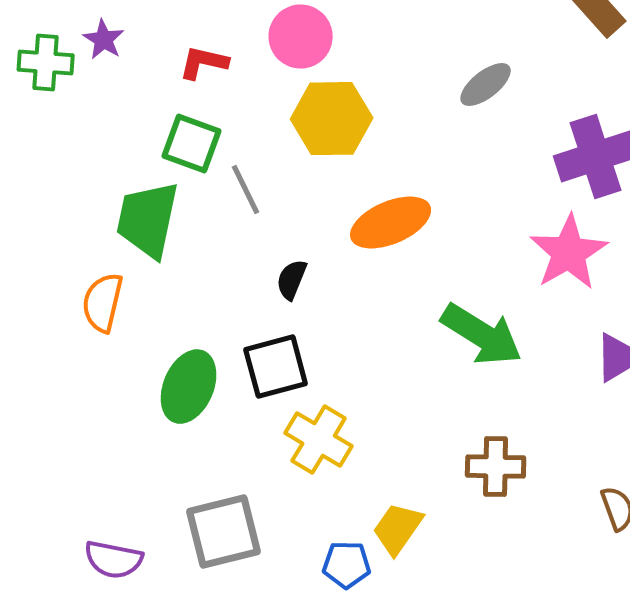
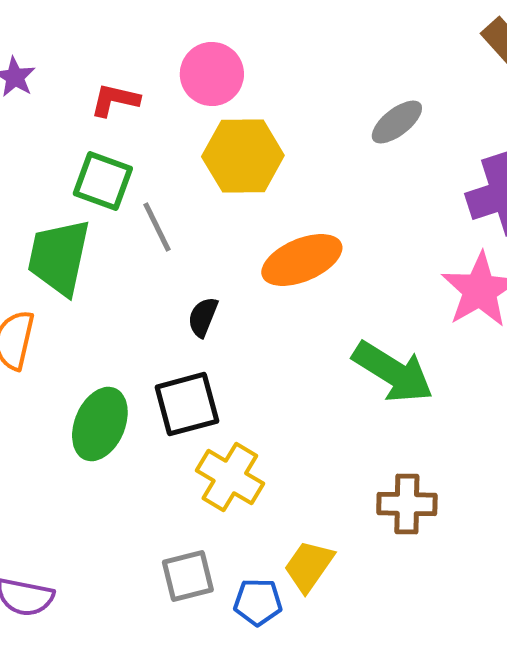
gray square: (224, 532) -> (188, 576), moved, size x0.7

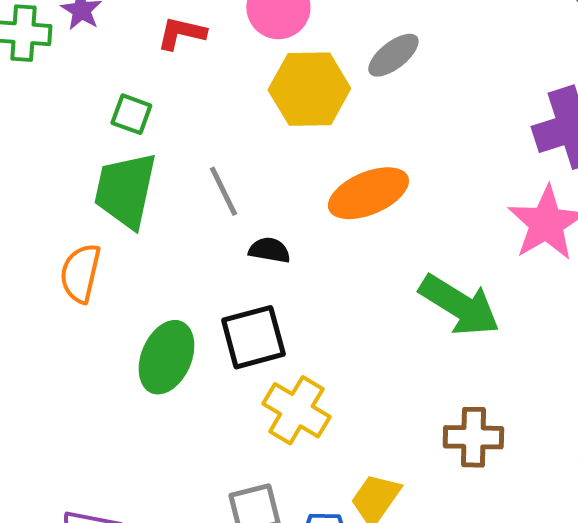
gray ellipse: (397, 122) -> (393, 55), moved
green square: (103, 181) -> (131, 114), moved, size x0.7
gray line: (157, 227) -> (223, 191), moved
black semicircle: (203, 317) -> (269, 250), turned 78

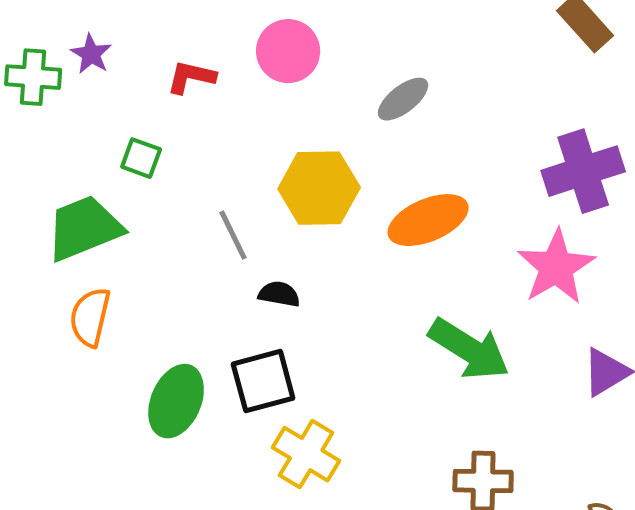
yellow hexagon: (309, 89) -> (319, 188), moved
green trapezoid: (125, 190) -> (84, 228), moved, turned 56
orange ellipse: (368, 193) -> (428, 220), moved

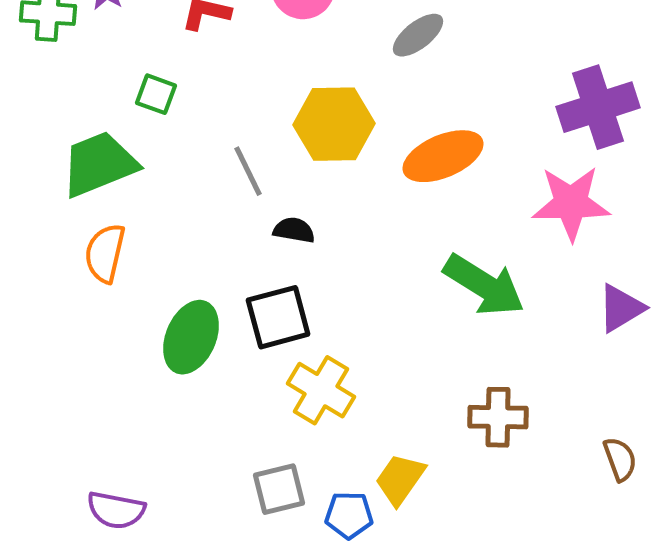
pink star: (556, 267) -> (571, 203), turned 30

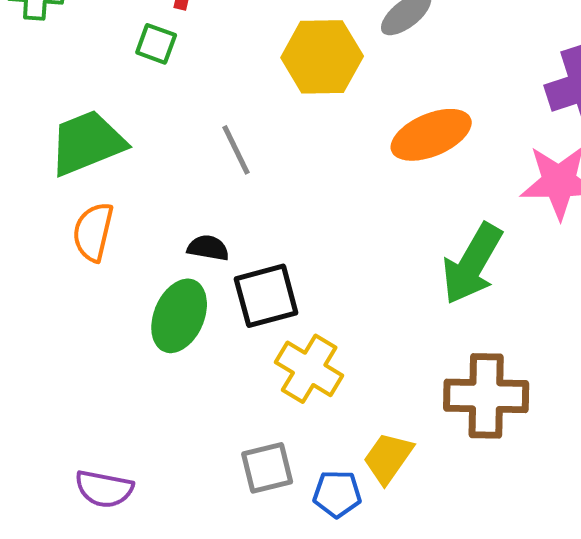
green square: (156, 94) -> (156, 44), moved
yellow hexagon: (334, 124) -> (322, 57), moved
black semicircle: (294, 230) -> (208, 248), moved
green arrow: (484, 285) -> (472, 264), turned 88
brown cross: (498, 417) -> (486, 396), size x1.4

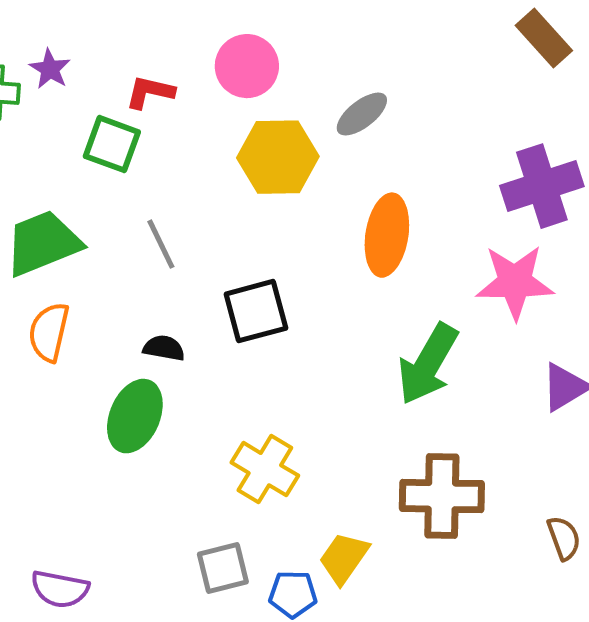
green square: (156, 44) -> (112, 144), size x1.4
orange ellipse: (431, 135) -> (387, 235), turned -58
gray line: (236, 150) -> (161, 244), moved
black square: (266, 296) -> (256, 311), moved

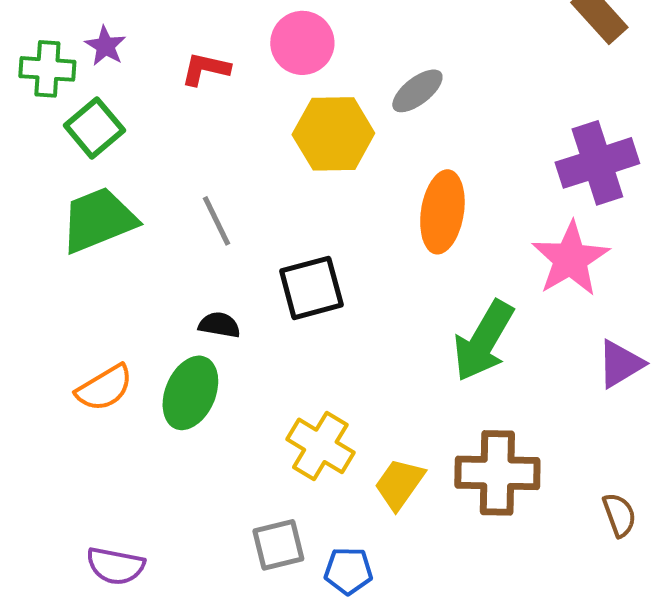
green square: (112, 144) -> (94, 128), moved, turned 30
pink star: (515, 282) -> (570, 259), turned -30
orange semicircle: (49, 332) -> (104, 388), moved, turned -134
yellow trapezoid: (344, 558) -> (399, 484), moved

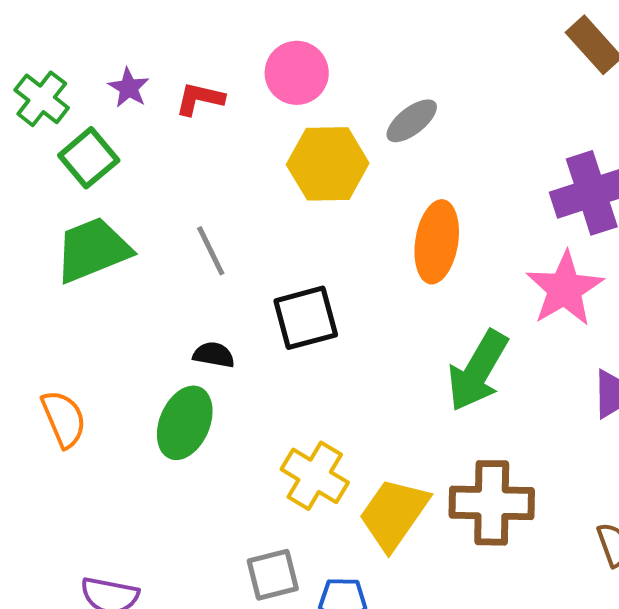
purple star: (105, 46) -> (129, 88), moved
green cross: (47, 69) -> (42, 99), turned 34
orange semicircle: (104, 388) -> (64, 419), moved, turned -82
yellow trapezoid: (399, 484) -> (394, 514), size x1.4

